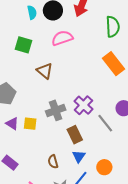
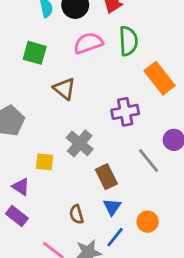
green semicircle: (113, 27) -> (128, 41), moved
purple cross: (83, 105) -> (125, 112), moved, turned 36
gray cross: (56, 110) -> (80, 143), turned -30
purple triangle: (12, 124) -> (21, 187), moved

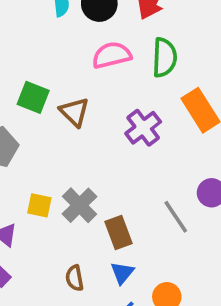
green square: (35, 53) -> (33, 97), moved
purple cross: (125, 112) -> (143, 128), moved, turned -32
gray cross: (80, 143) -> (80, 205), moved

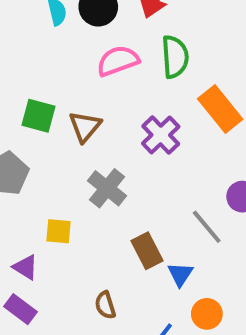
brown triangle: (74, 112) -> (85, 126), turned 32
gray cross: (80, 205) -> (107, 188), moved
blue triangle: (122, 273) -> (180, 274), moved

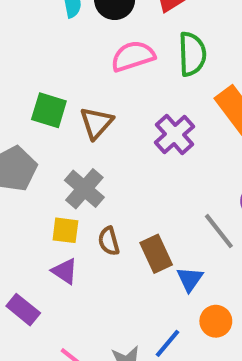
gray cross: (107, 188) -> (84, 189), moved
purple triangle: (25, 267) -> (65, 271), moved
brown semicircle: (105, 305) -> (109, 241), moved

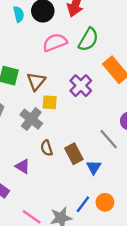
green semicircle: (192, 54) -> (88, 40), turned 35
yellow square: (65, 230) -> (50, 102), moved
orange circle: (216, 321) -> (105, 202), moved

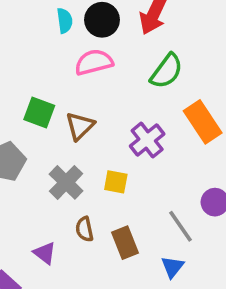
pink semicircle: (55, 42) -> (94, 62), moved
yellow square: (50, 102) -> (116, 182), moved
blue triangle: (94, 167) -> (172, 267), moved

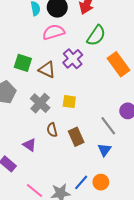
brown triangle: (80, 126) -> (47, 70), turned -48
purple cross: (147, 140) -> (73, 59), moved

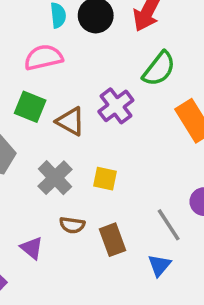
pink semicircle: (54, 32) -> (43, 57), moved
brown semicircle: (52, 130) -> (72, 225), turned -72

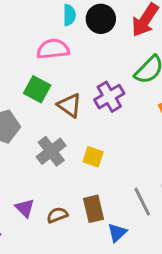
brown semicircle: (72, 225) -> (57, 215), moved, turned 145
blue triangle: (159, 265) -> (117, 233), moved

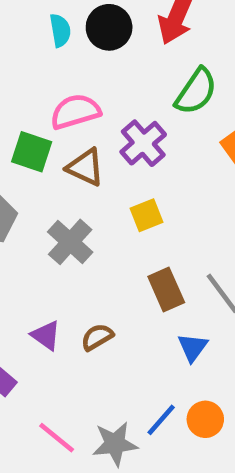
pink semicircle: (53, 49) -> (75, 112), moved
yellow square: (93, 157) -> (147, 215), moved, turned -30
brown rectangle: (94, 209) -> (166, 290), moved

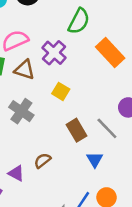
yellow square: (147, 215) -> (61, 91), turned -30
purple triangle: (46, 335) -> (16, 173), moved

